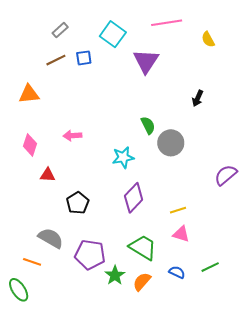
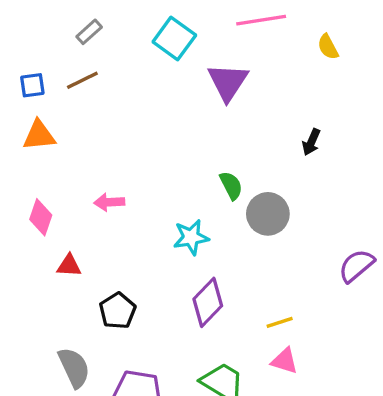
blue square: (84, 58) -> (32, 85), moved
gray semicircle: (51, 238) -> (74, 368), turned 35

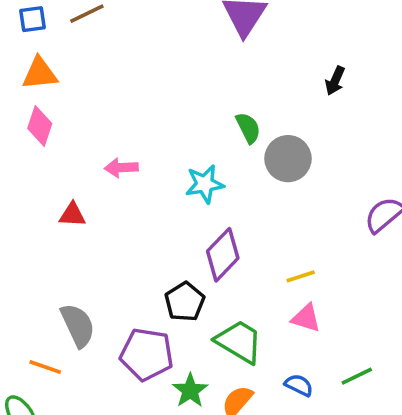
pink arrow: (109, 202) -> (121, 168), moved
pink diamond: (41, 217) -> (40, 126), moved
black pentagon: (118, 311) -> (185, 302), moved

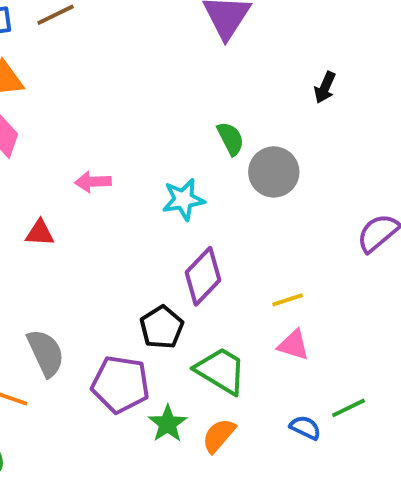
blue semicircle: (299, 385) -> (305, 428), moved

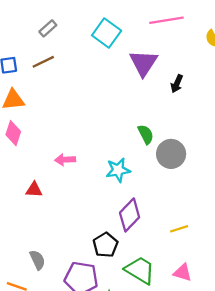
black arrow: (325, 87) -> (177, 84), moved
pink triangle: (293, 345) -> (183, 273), moved
gray semicircle: (46, 353) -> (37, 260), size x0.7

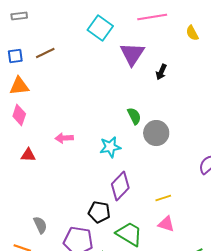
gray rectangle: (48, 28) -> (19, 16), moved, turned 35
red triangle: (34, 190) -> (28, 155), moved
black pentagon: (105, 245) -> (99, 212), turned -30
pink triangle: (183, 273) -> (166, 224), moved

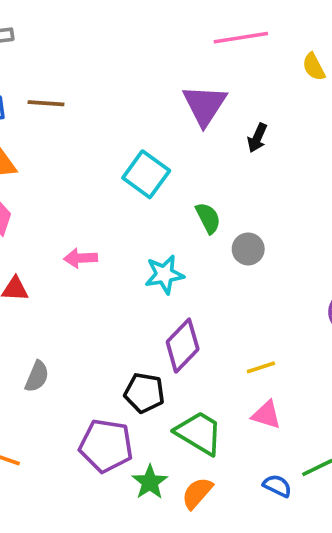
cyan square: (100, 28) -> (146, 174), moved
brown line: (45, 53) -> (46, 103), turned 30
gray circle: (156, 133) -> (248, 249), size x0.7
gray semicircle: (40, 225) -> (37, 376), moved, turned 48

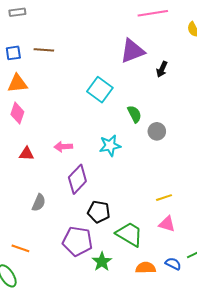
purple triangle: (204, 105) -> (132, 51), turned 36
pink arrow: (81, 258) -> (63, 147), moved
purple diamond: (183, 346) -> (77, 179), moved
orange semicircle: (197, 493) -> (146, 268), moved, turned 48

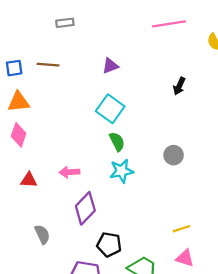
gray rectangle: (17, 12) -> (65, 23), moved
purple triangle: (132, 51) -> (110, 66), moved, size x0.6
green semicircle: (134, 114) -> (117, 142), moved
gray semicircle: (39, 203) -> (42, 234), turned -48

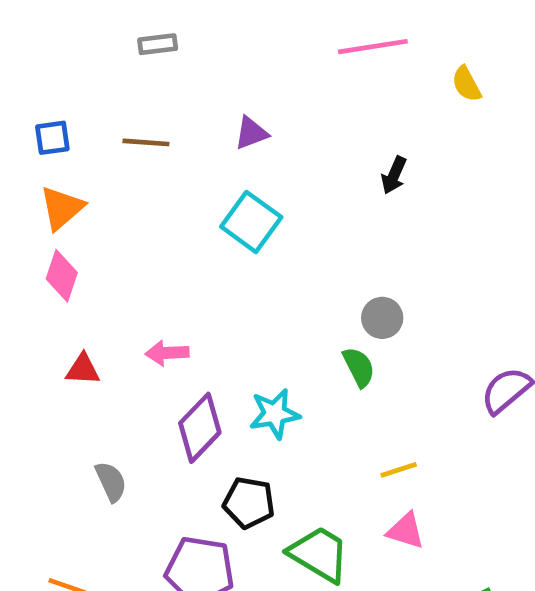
brown line: (48, 65) -> (146, 142), moved
orange triangle: (19, 102) -> (62, 208), turned -35
green semicircle: (117, 142) -> (359, 367), moved
cyan star: (122, 171) -> (275, 414), moved

